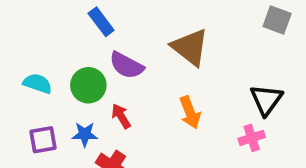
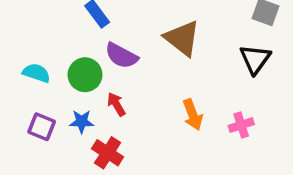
black triangle: (266, 100) -> (255, 59), moved
orange arrow: (190, 113) -> (193, 115), moved
purple square: (43, 140) -> (42, 127), turned 32

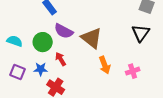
brown triangle: (182, 38) -> (92, 38), moved

